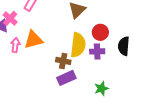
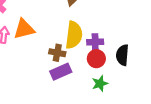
red circle: (100, 32) -> (96, 59), moved
black semicircle: (124, 46) -> (122, 55), moved

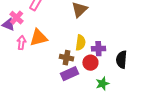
yellow semicircle: (74, 35) -> (80, 43), size x0.7
red circle: (96, 59) -> (90, 63), moved

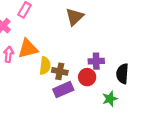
yellow semicircle: (80, 43) -> (45, 66), moved
green star: (102, 84) -> (110, 99), moved

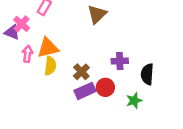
yellow semicircle: (45, 66) -> (50, 66), moved
brown cross: (60, 71) -> (81, 72), turned 35
red circle: (87, 77) -> (105, 87), moved

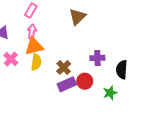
pink cross: (22, 24) -> (11, 59), moved
pink arrow: (28, 54) -> (32, 32), moved

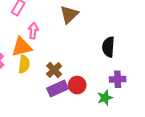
pink arrow: (32, 32) -> (33, 31), moved
purple cross: (97, 58) -> (118, 79), moved
black semicircle: (122, 70) -> (108, 47), moved

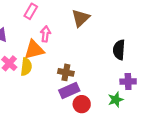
yellow semicircle: (24, 64) -> (26, 67), moved
brown cross: (54, 70) -> (66, 72), turned -35
red circle: (77, 85) -> (82, 104), moved

